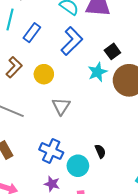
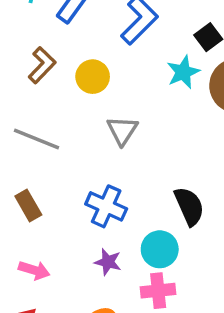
black semicircle: (100, 151) -> (189, 206), size x1.6
cyan circle: (78, 166) -> (160, 249), moved

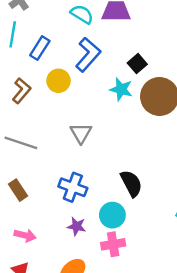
cyan star: (183, 72) -> (121, 89), turned -30
yellow circle: (93, 77) -> (58, 81), moved

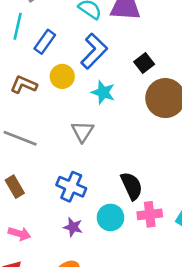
cyan star: (121, 89) -> (103, 92), moved
brown L-shape: (21, 91) -> (24, 85), turned -110
pink cross: (113, 244) -> (150, 214), moved

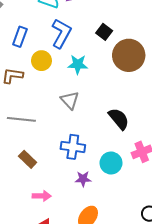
black semicircle: (132, 186) -> (119, 119), moved

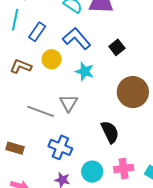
blue L-shape: (61, 33) -> (77, 38), turned -84
brown circle: (129, 55) -> (133, 92), moved
gray line: (21, 119) -> (41, 111), moved
brown rectangle: (28, 159) -> (15, 148), turned -42

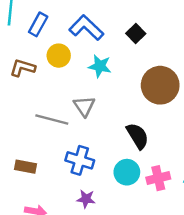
cyan circle: (92, 172) -> (127, 172), moved

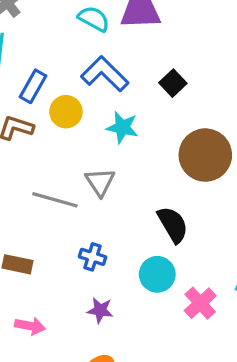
blue rectangle: (38, 24) -> (33, 86), moved
blue cross: (80, 160) -> (92, 257), size x0.7
pink cross: (158, 178) -> (200, 303), moved, turned -30

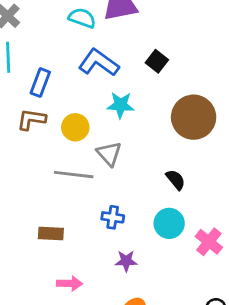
yellow circle: (66, 112) -> (75, 127), moved
black semicircle: (173, 225) -> (176, 180), size x0.7

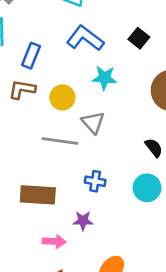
brown rectangle: (51, 233) -> (38, 195), size x1.5
purple star: (126, 261) -> (83, 221), moved

